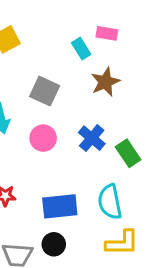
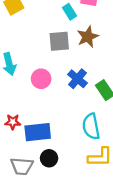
gray square: (45, 91) -> (59, 41), moved, turned -30
blue rectangle: (60, 206) -> (38, 132), moved

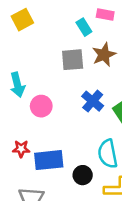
pink circle: (41, 79) -> (41, 106), moved
black circle: (49, 158) -> (83, 175), moved

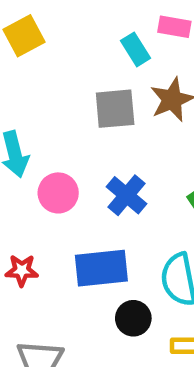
blue cross: (93, 101) -> (126, 195), moved
blue rectangle: (49, 160) -> (101, 268), moved

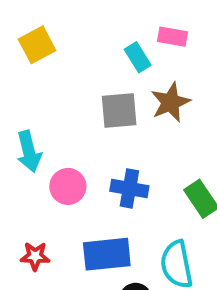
blue cross: (126, 195) -> (129, 188), turned -30

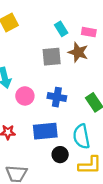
pink rectangle: (173, 37) -> (89, 32), moved
brown star: (170, 102) -> (78, 52), turned -30

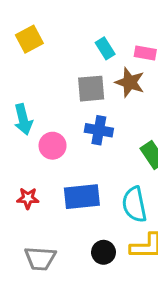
blue cross: (57, 97) -> (99, 130), moved
black circle: (60, 155) -> (103, 252), moved

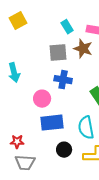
pink circle: (53, 146) -> (42, 99), moved
red star: (28, 198) -> (17, 142), moved
black circle: (103, 252) -> (64, 150), moved

